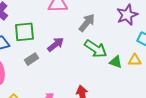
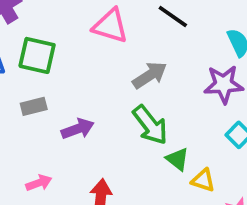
purple arrow: (56, 44) -> (78, 129), moved
yellow triangle: (135, 60) -> (203, 180), moved

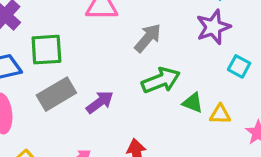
gray rectangle: (34, 106) -> (56, 94), size x1.6
green arrow: (150, 125) -> (161, 80), turned -57

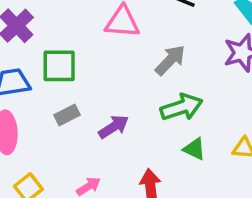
gray rectangle: (56, 94) -> (67, 115), size x0.6
green triangle: (193, 103) -> (194, 149), moved

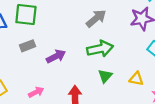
green triangle: (194, 149) -> (105, 76), turned 40

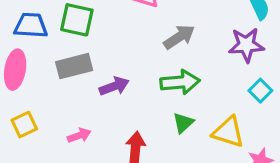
gray rectangle: (28, 46) -> (74, 66), size x1.5
yellow triangle: (136, 79) -> (228, 132), size x1.5

